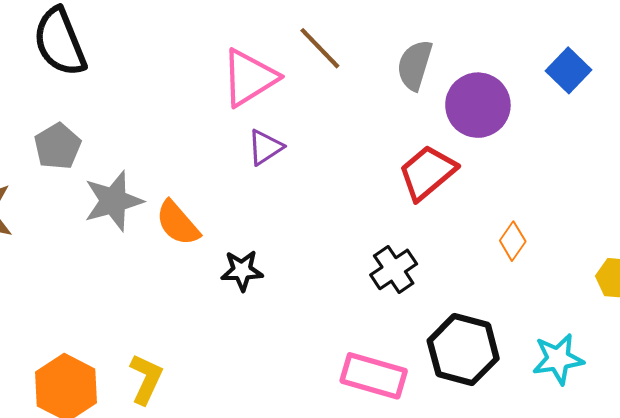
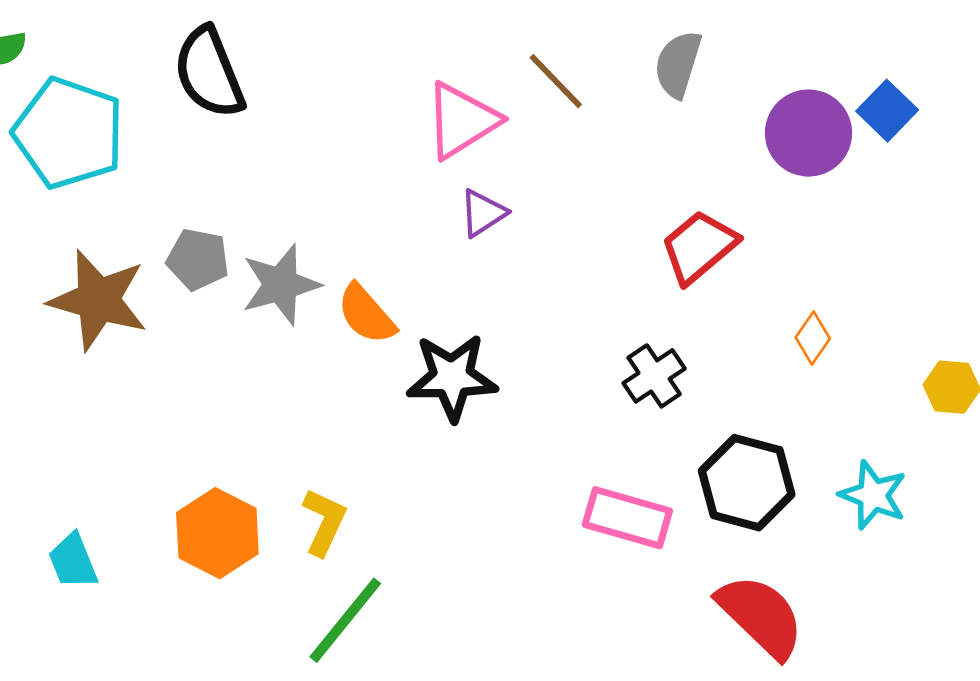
gray semicircle: (415, 65) -> (678, 64), moved
purple circle: (478, 105) -> (809, 133), moved
gray pentagon: (58, 146) -> (198, 259), moved, turned -30
black star: (242, 271) -> (452, 377), size x1.6
cyan star: (558, 359) -> (873, 495), turned 30

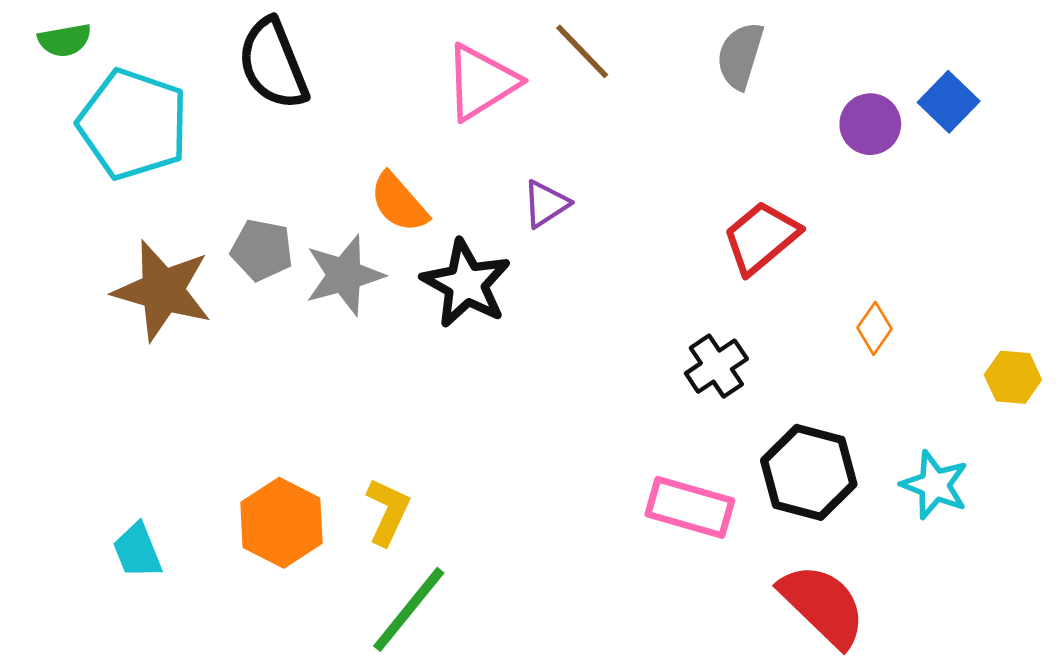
brown line: (556, 81) -> (582, 51), moved
pink triangle: (462, 120) -> (481, 82), moved
purple circle: (809, 133) -> (870, 124), size x0.7
orange semicircle: (366, 314) -> (399, 202), moved
black star: (452, 377) -> (466, 284), moved, turned 30

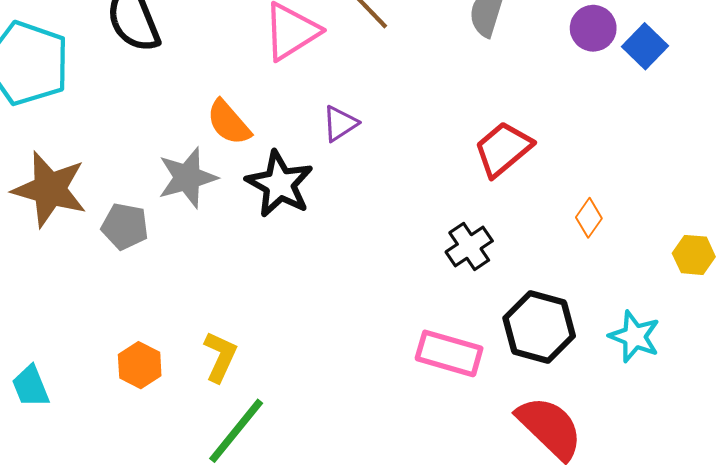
purple circle: (870, 124) -> (593, 28), moved
gray pentagon: (262, 250) -> (125, 226), moved
orange hexagon: (281, 523) -> (140, 365), size x0.7

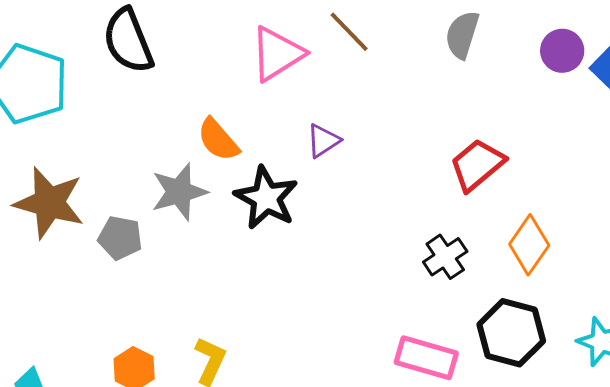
orange diamond: (589, 218) -> (529, 245), moved, size x1.6

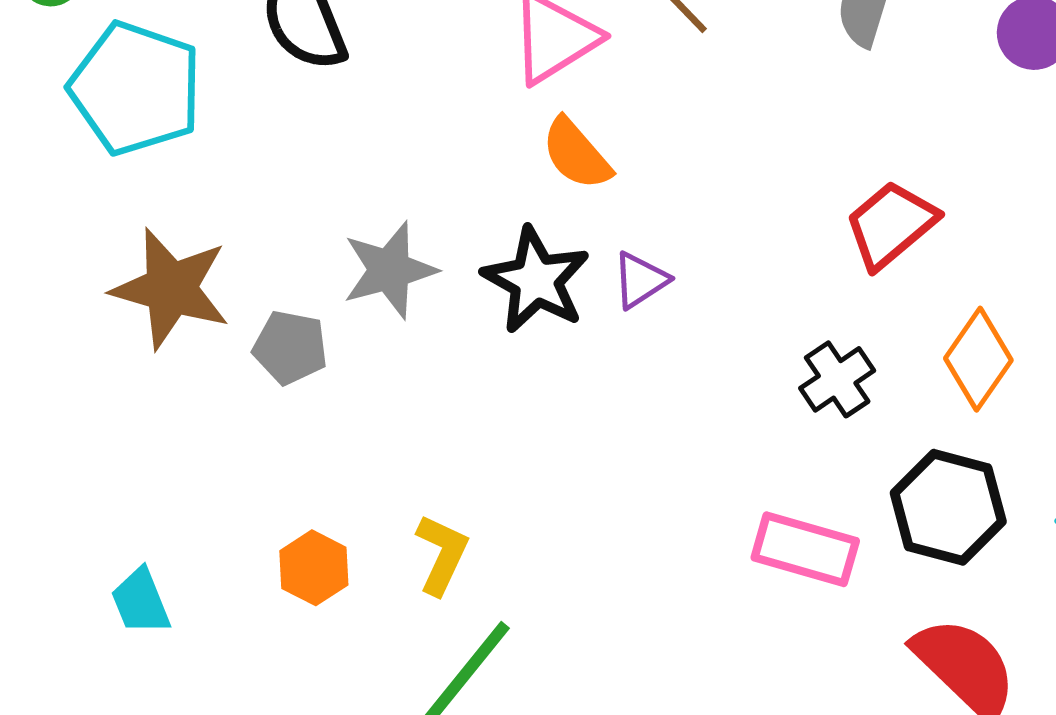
orange semicircle: (218, 140) -> (576, 154), moved
purple triangle: (323, 141) -> (640, 280), moved

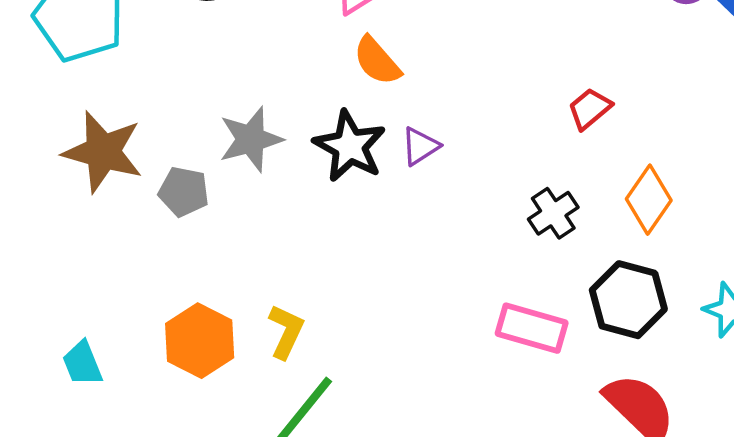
red trapezoid: (891, 225) -> (590, 109), size x0.7
orange hexagon: (314, 568) -> (200, 341), size x1.5

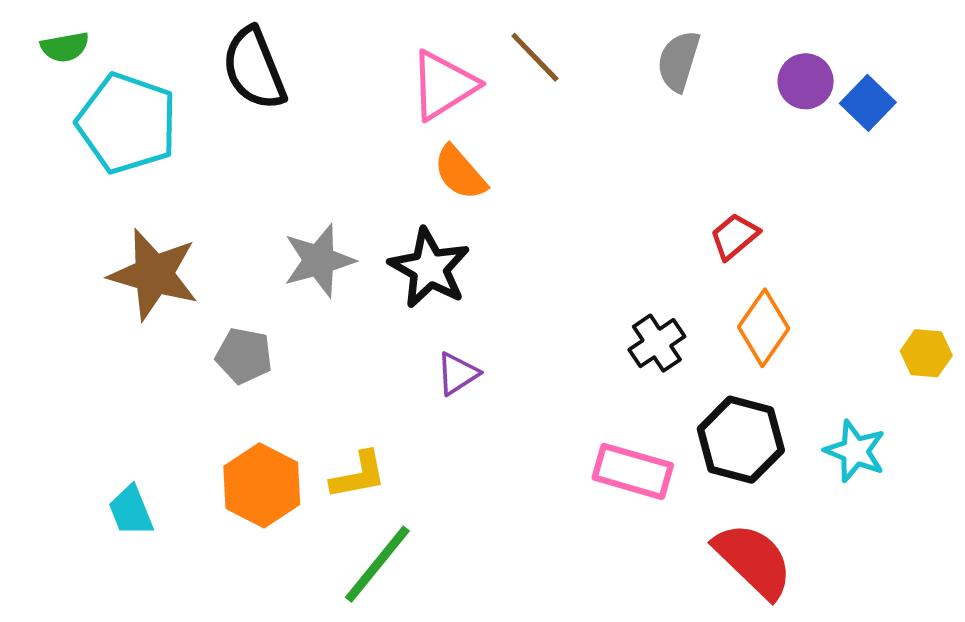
red trapezoid: (590, 109) -> (734, 236), moved
purple triangle: (420, 146) -> (457, 374), moved
gray pentagon: (184, 192) -> (244, 356), moved
yellow L-shape: (286, 332) -> (358, 475), turned 54

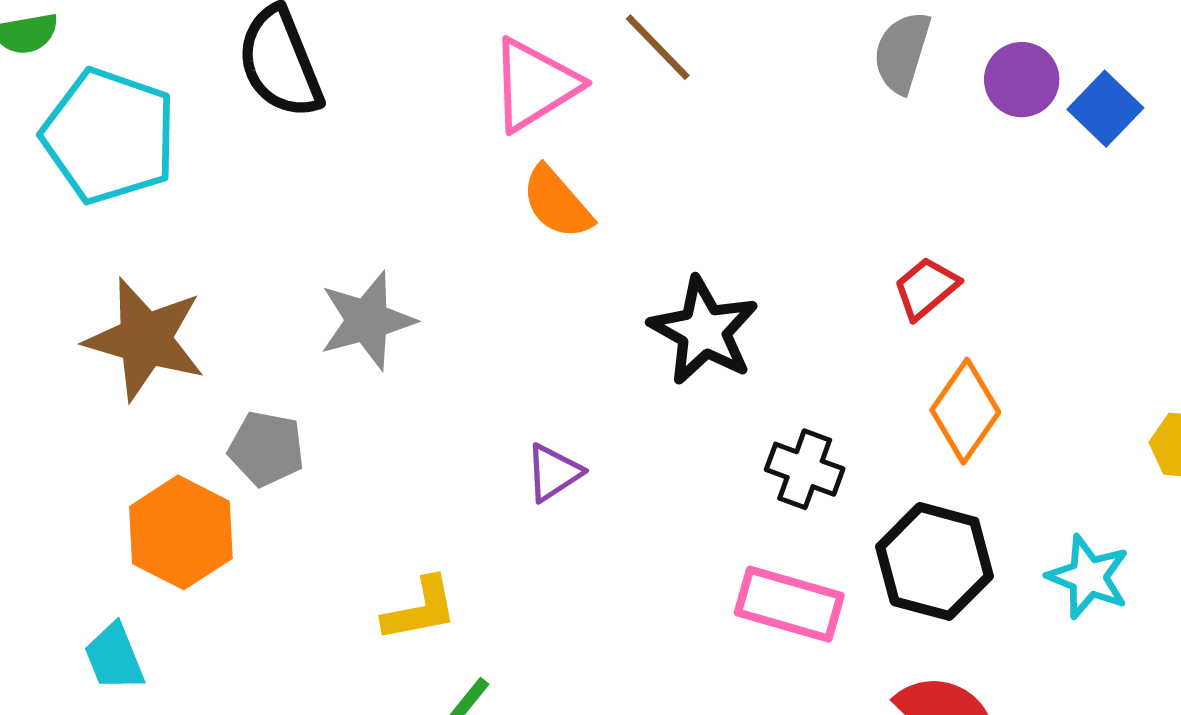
gray semicircle: (679, 61) -> (902, 52), moved
black star: (429, 268) -> (704, 331), moved
black cross: (657, 343) -> (805, 469), moved, turned -36
orange hexagon: (262, 485) -> (181, 532), moved

